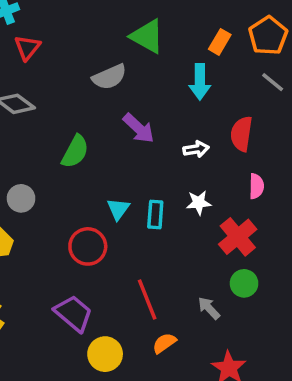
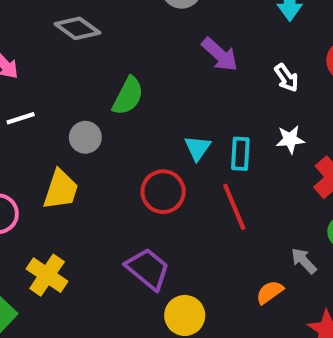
white arrow: (196, 149) -> (286, 78), turned 65
green semicircle: (75, 152) -> (128, 96), moved
red line: (147, 299) -> (234, 207), moved
orange semicircle: (164, 343) -> (270, 292), moved

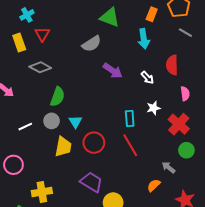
green semicircle: (128, 96) -> (57, 97), moved
white line: (21, 118) -> (25, 127), moved
cyan triangle: (198, 148) -> (75, 122), moved
yellow trapezoid: (61, 190) -> (63, 147), moved
yellow cross: (47, 275) -> (42, 192), turned -36

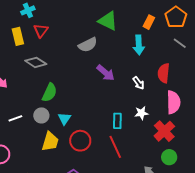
pink semicircle: (185, 94) -> (173, 102), size x1.6

